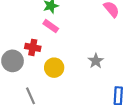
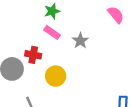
gray star: (96, 61) -> (80, 41), moved

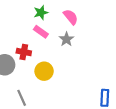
pink semicircle: (116, 15) -> (71, 17), moved

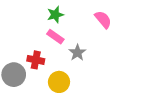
pink semicircle: (71, 17) -> (103, 20), moved
gray star: (66, 39) -> (77, 53), moved

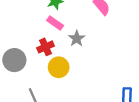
red cross: (36, 60) -> (45, 47), moved, turned -35

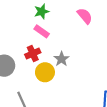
gray star: (77, 39) -> (62, 59), moved

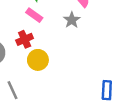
gray star: (62, 59) -> (72, 20), moved

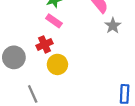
gray star: (72, 20) -> (113, 26), moved

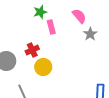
pink rectangle: (54, 21) -> (51, 27), moved, turned 40

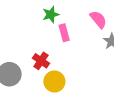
red cross: (32, 50) -> (41, 61), turned -32

